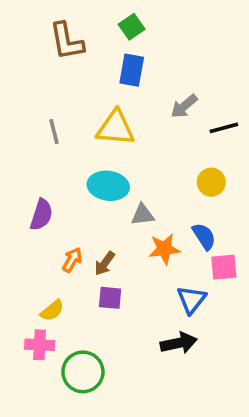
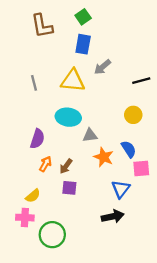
gray arrow: (184, 106) -> (102, 67), moved
purple semicircle: (41, 215) -> (37, 139), moved
orange star: (164, 249) -> (104, 157), turned 30

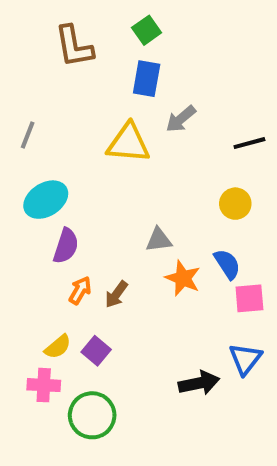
gray line: (34, 83) -> (28, 135), moved, turned 35
cyan ellipse: (68, 117) -> (46, 200), moved, turned -40
purple square: (69, 188) -> (96, 351), moved, turned 35
blue triangle: (121, 189) -> (245, 359), moved

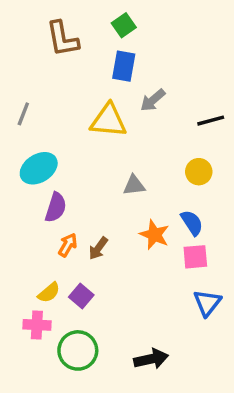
gray triangle: (159, 240) -> (134, 185), moved
pink square: (249, 298) -> (195, 257), moved
black arrow: (199, 383) -> (151, 359), moved

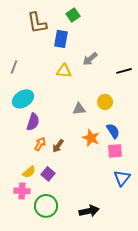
blue rectangle: (124, 66) -> (61, 39), moved
yellow triangle: (108, 121) -> (64, 71), size x0.7
yellow circle: (199, 172) -> (105, 102), moved

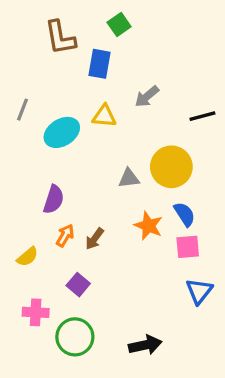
cyan ellipse: (23, 99) -> (62, 132), moved
yellow circle: (105, 102) -> (171, 167), size x1.6
yellow semicircle: (29, 172) -> (27, 257), moved

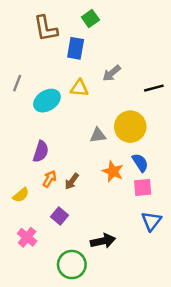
pink cross: (36, 312) -> (27, 237), turned 36
green circle: (75, 337) -> (72, 265), moved
black arrow: (145, 345) -> (103, 241), moved

